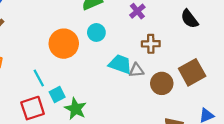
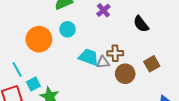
black semicircle: (189, 19) -> (141, 24), moved
brown cross: (151, 44) -> (115, 53), moved
brown square: (192, 72) -> (152, 64), size x0.7

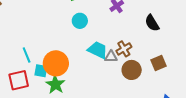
orange circle: (39, 39) -> (56, 63), moved
brown cross: (115, 53) -> (124, 49), turned -35
cyan square: (33, 84) -> (41, 71), turned 32

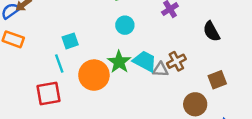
brown circle: (132, 70) -> (195, 104), moved
cyan square: (41, 71) -> (70, 41), moved, turned -32
green star: (55, 84) -> (119, 62), moved

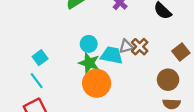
cyan circle: (125, 25) -> (89, 44), moved
gray triangle: (160, 70) -> (126, 46), moved
orange circle: (94, 75) -> (97, 83), moved

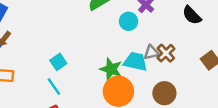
cyan circle: (89, 44) -> (128, 21), moved
brown circle: (168, 80) -> (164, 93), moved

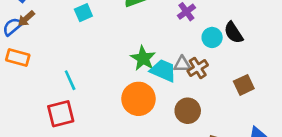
cyan circle: (128, 21) -> (212, 37), moved
cyan square: (58, 62) -> (83, 13), moved
green star: (111, 69) -> (143, 58), moved

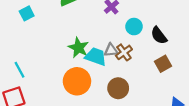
black semicircle: (234, 33) -> (159, 35), moved

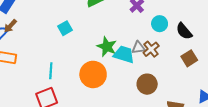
cyan square: (27, 13) -> (65, 28), moved
cyan line: (20, 70) -> (51, 71), turned 35
orange circle: (77, 81) -> (93, 74), moved

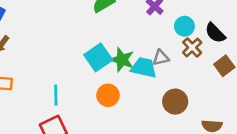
cyan square: (65, 28) -> (98, 57), moved, size x1.5
brown cross: (151, 49) -> (192, 47), moved
orange circle: (93, 74) -> (108, 95), size x0.7

